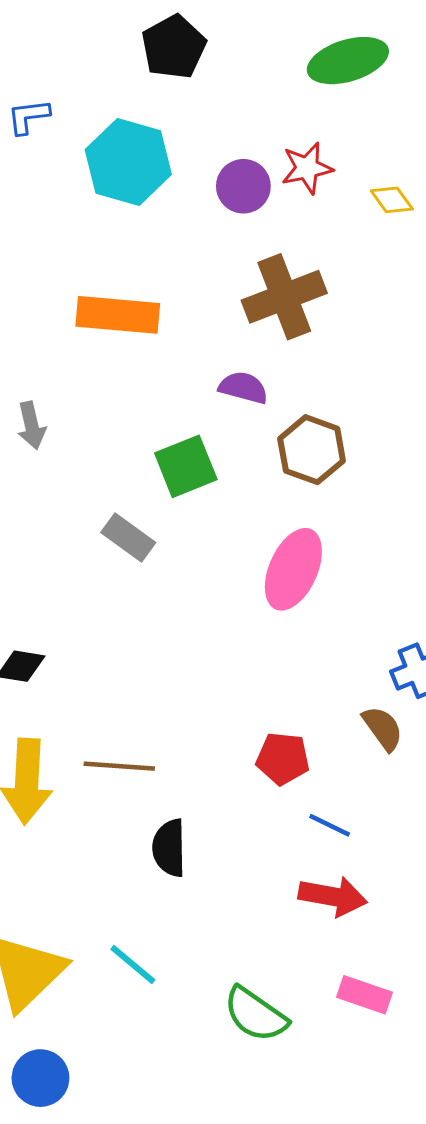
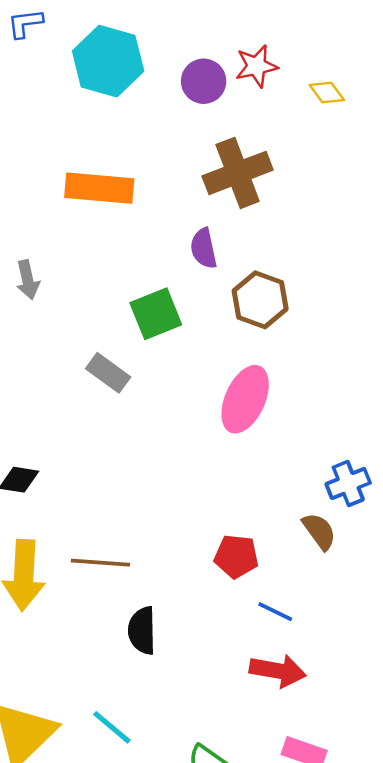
purple semicircle: (243, 388) -> (204, 248), turned -117

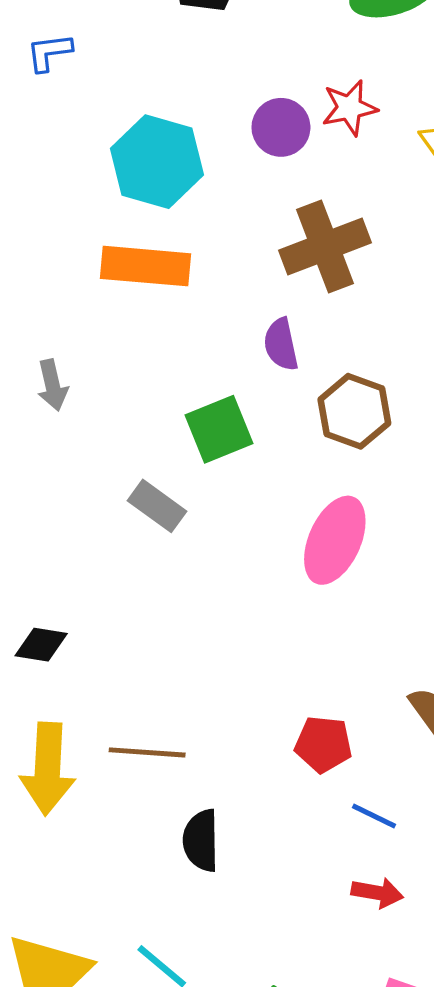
cyan hexagon: (108, 61) -> (157, 162), moved
red arrow: (278, 671) -> (377, 893), size x0.7

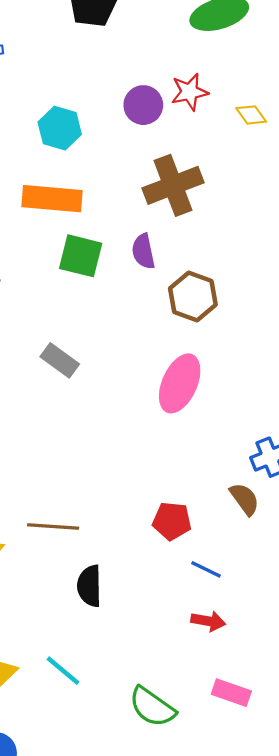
cyan hexagon: (157, 162) -> (60, 128), size x0.7
green square: (219, 429) -> (81, 256), moved, turned 36

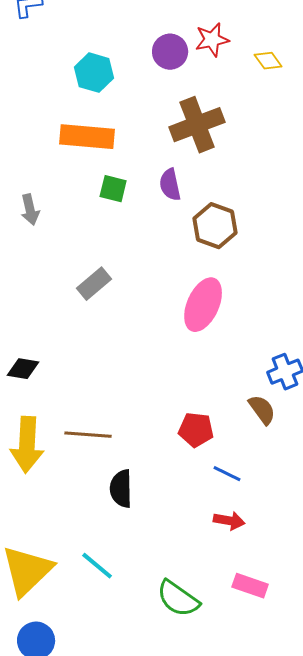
green square: (81, 256) -> (113, 189), size x0.7
gray rectangle: (60, 360) -> (94, 284), turned -76

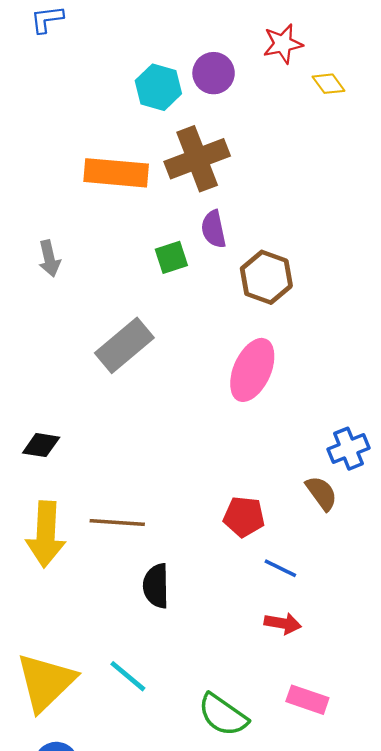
red star: (212, 40) -> (283, 44), moved
cyan hexagon: (94, 73) -> (158, 87), moved
brown cross: (197, 125) -> (197, 159), moved
green square: (113, 189) -> (171, 257), moved, turned -32
gray rectangle: (94, 284) -> (124, 345), size x1.4

